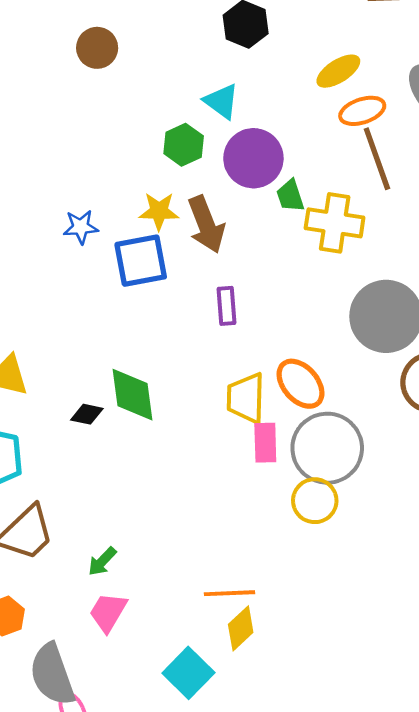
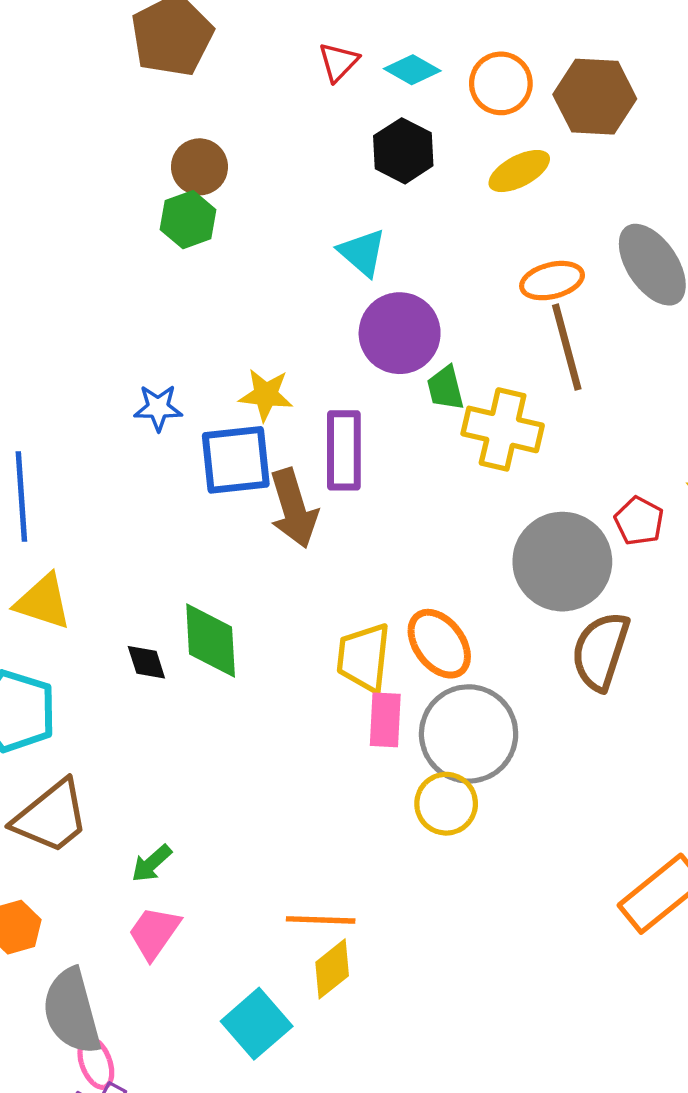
yellow ellipse: (338, 71) -> (519, 171), moved
green hexagon: (184, 145) -> (188, 220), moved
brown arrow: (206, 224) -> (294, 508), moved
purple rectangle: (226, 306) -> (344, 450), moved, size x1.5
black diamond: (87, 414) -> (146, 662), turned 56

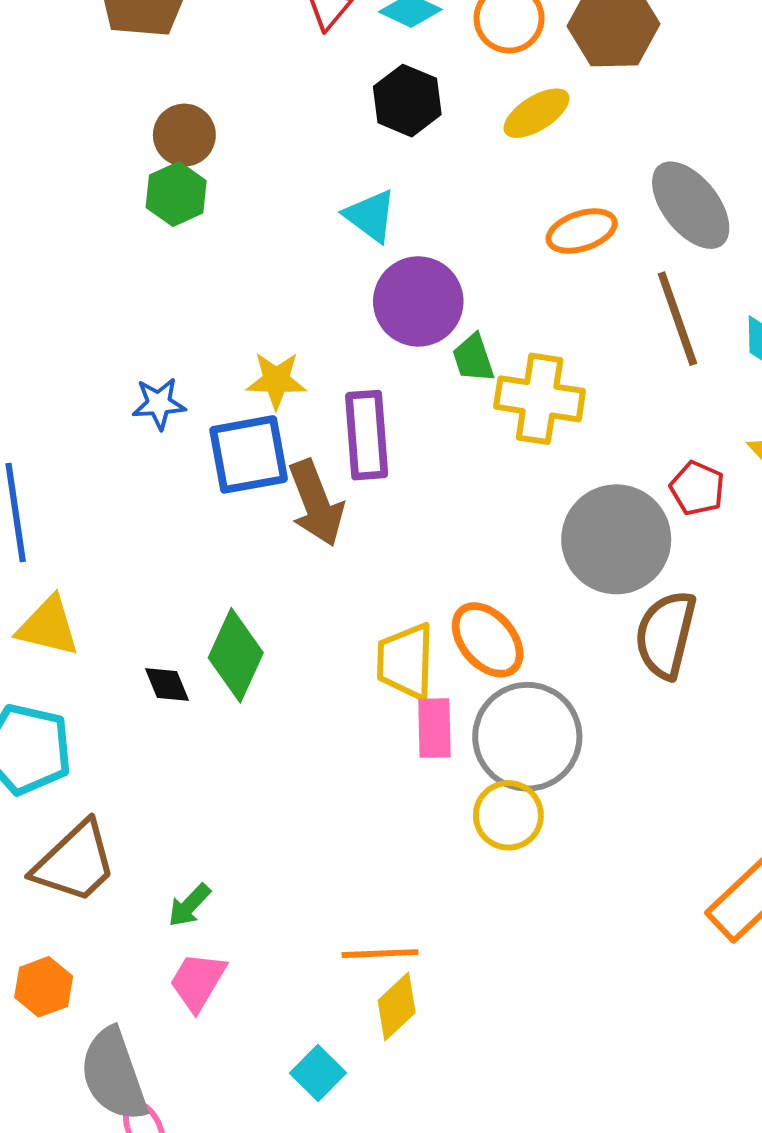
brown line: (567, 347) -> (677, 319), moved
green diamond: (211, 641) -> (236, 655), turned 32
cyan square: (257, 1024) -> (318, 1073), size x0.7

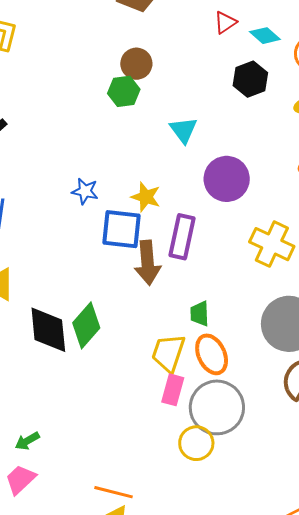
cyan triangle: (370, 216) -> (183, 130), moved
green trapezoid: (473, 358) -> (200, 314), moved
black diamond: (167, 684) -> (48, 330), size x2.0

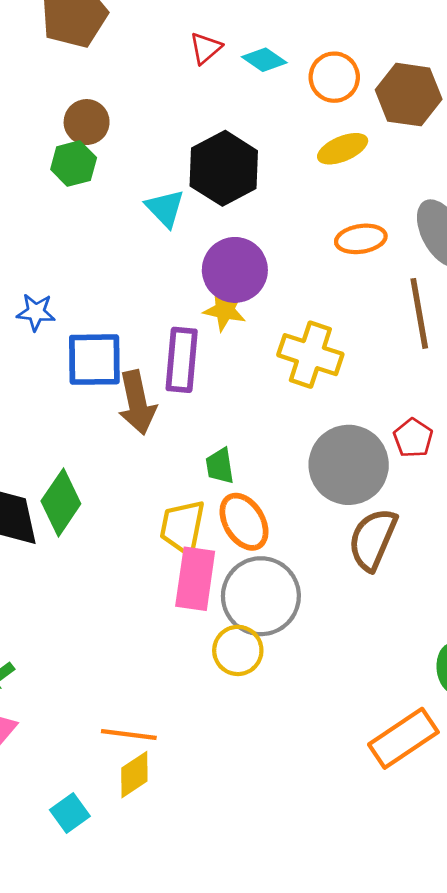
black hexagon: (250, 79) -> (224, 168), moved, size x1.4
yellow star: (146, 197) -> (225, 310), moved
pink rectangle: (173, 390) -> (195, 579), size x1.4

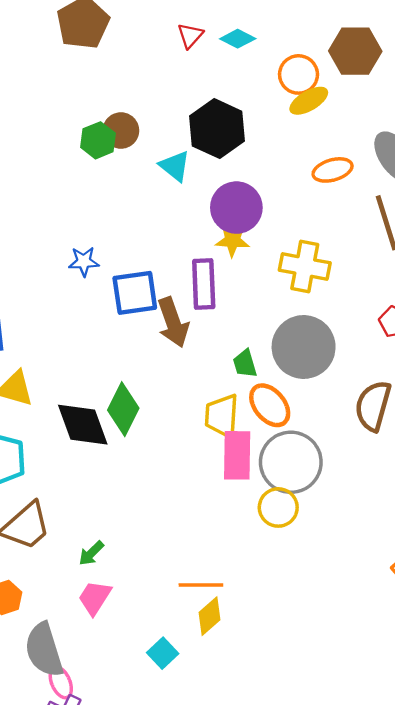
orange circle: (334, 77) -> (299, 74), moved
brown circle: (87, 122) -> (121, 131), moved
gray circle: (349, 465) -> (304, 347), moved

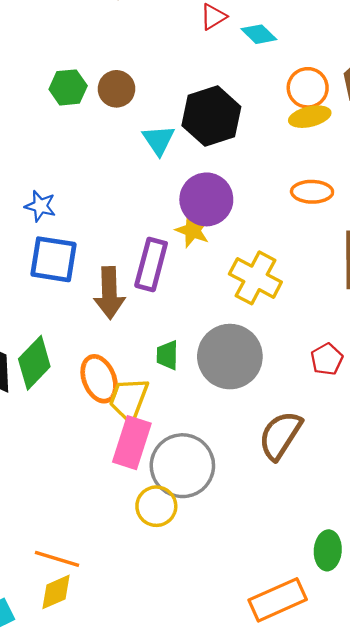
green hexagon: (98, 140) -> (68, 87), moved
blue square: (135, 293) -> (54, 259), moved
orange ellipse: (270, 405) -> (99, 379), moved

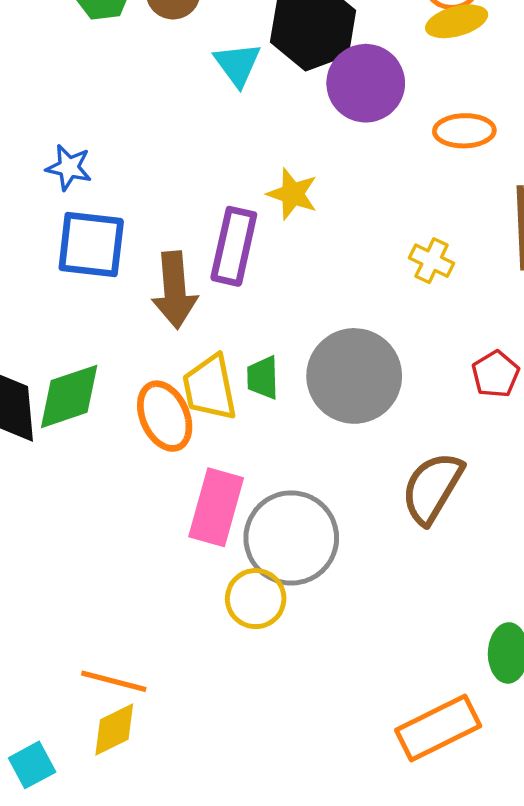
purple circle: (206, 199) -> (366, 83), moved
yellow cross: (255, 278) -> (432, 261), moved, size x0.6
green diamond: (34, 363) -> (69, 396), turned 30
yellow trapezoid: (129, 399) -> (210, 388), moved, turned -30

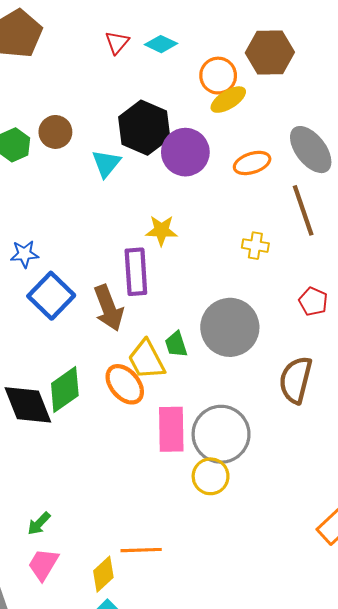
cyan triangle: (237, 64) -> (106, 163), turned 32
blue square: (91, 244) -> (51, 296), turned -36
yellow diamond: (114, 729) -> (103, 574), moved

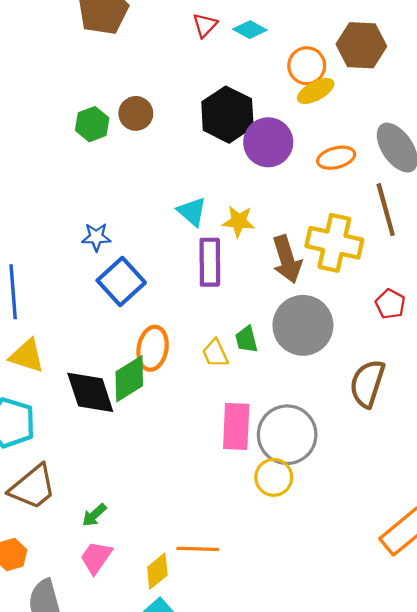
cyan triangle: (106, 163) -> (192, 212), moved, turned -32
yellow cross: (255, 246) -> (334, 243), size x2.0
brown arrow: (109, 308) -> (287, 259), moved
yellow trapezoid: (146, 360) -> (215, 353), size x0.7
orange ellipse: (125, 384) -> (153, 348), moved, turned 48

